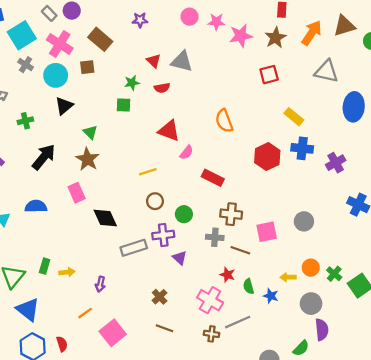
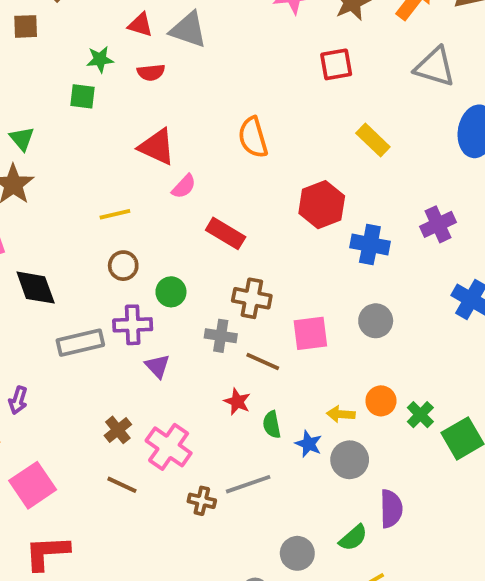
red triangle: (154, 61) -> (140, 25), turned -32
blue cross: (302, 148) -> (370, 244), moved
pink cross: (210, 300) -> (169, 447), moved
gray circle: (311, 304) -> (350, 460), moved

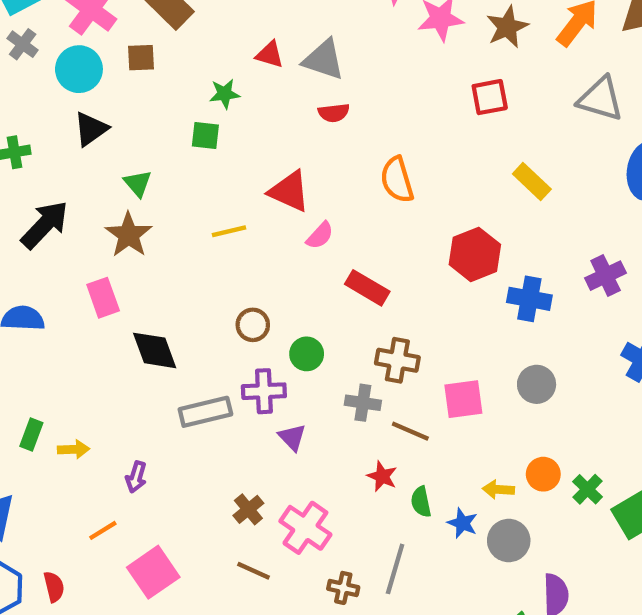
red semicircle: (151, 72) -> (334, 113), moved
yellow line: (115, 214) -> (229, 231), moved
gray line: (248, 484) -> (395, 569), turned -54

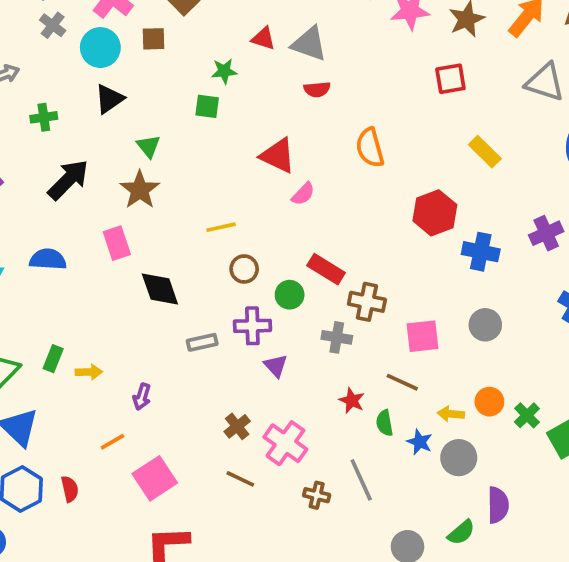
yellow line: (229, 231) -> (221, 227), moved
red rectangle: (367, 288) -> (326, 269), moved
gray rectangle: (205, 412) -> (202, 342), size x0.7
brown line: (410, 431) -> (402, 382), moved
gray line: (395, 569) -> (361, 480), turned -42

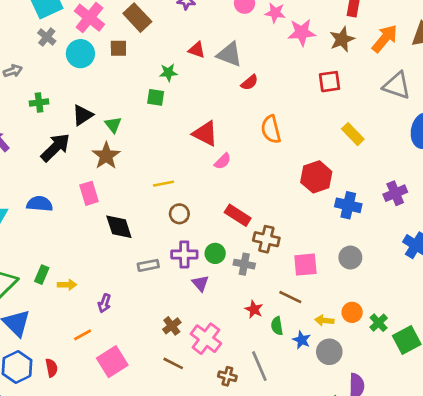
red semicircle: (317, 89) -> (250, 82), moved, turned -36
black triangle: (109, 99) -> (83, 115), moved
green circle: (290, 295) -> (215, 253), moved

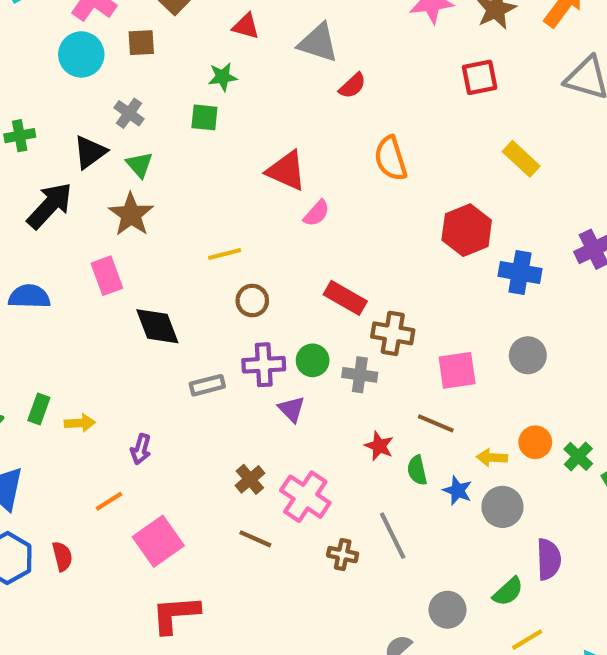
gray cross: (47, 37) -> (129, 113), moved
red triangle: (197, 50) -> (246, 26), moved

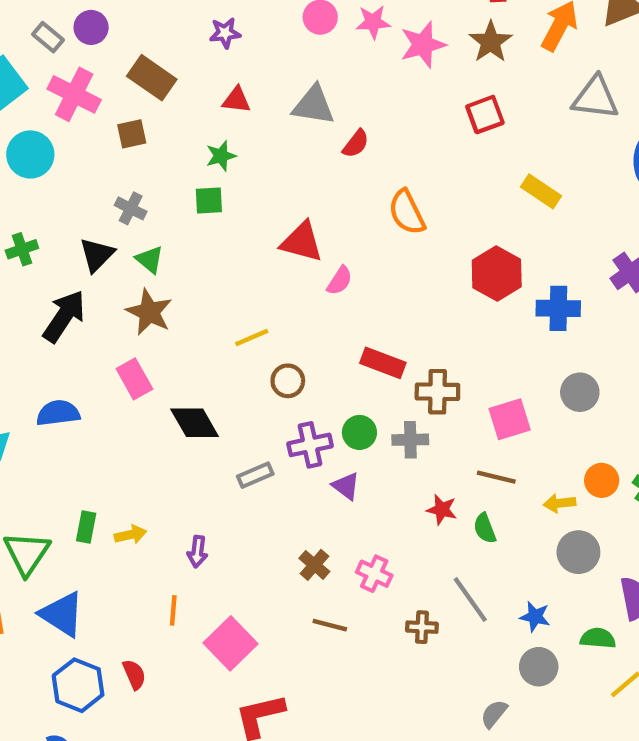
cyan circle: (81, 54) -> (30, 154), moved
blue star: (458, 490) -> (535, 617), moved
pink cross: (305, 497) -> (374, 574), size x0.7
orange line: (109, 501) -> (173, 610), turned -44
green semicircle: (508, 592) -> (598, 638), turned -124

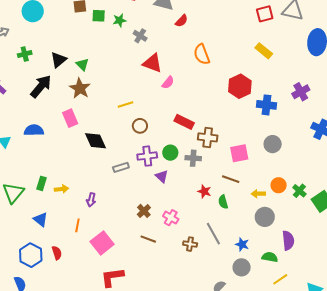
red square: (485, 115) -> (265, 14), moved
green square: (209, 200) -> (99, 16), moved
gray cross: (131, 208) -> (140, 36), moved
blue triangle: (62, 614) -> (41, 219), moved, size x0.7

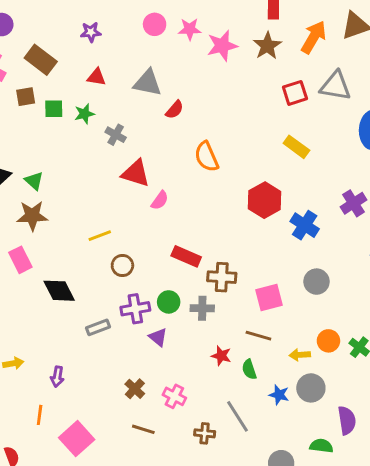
brown star: (80, 88) -> (32, 216), turned -30
blue cross: (266, 105) -> (305, 225), turned 30
blue star: (242, 244) -> (279, 395), moved

